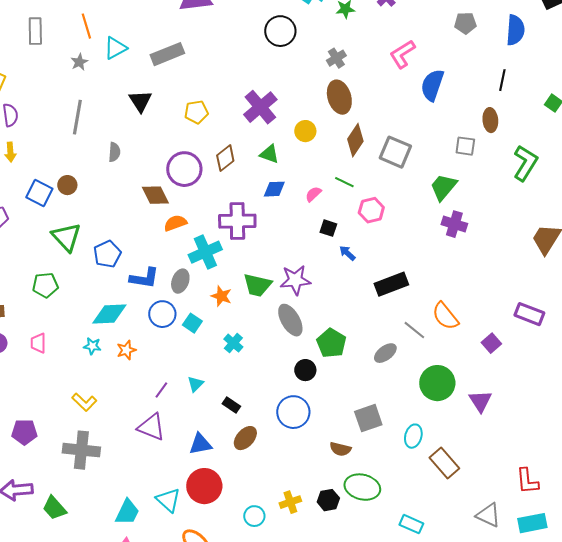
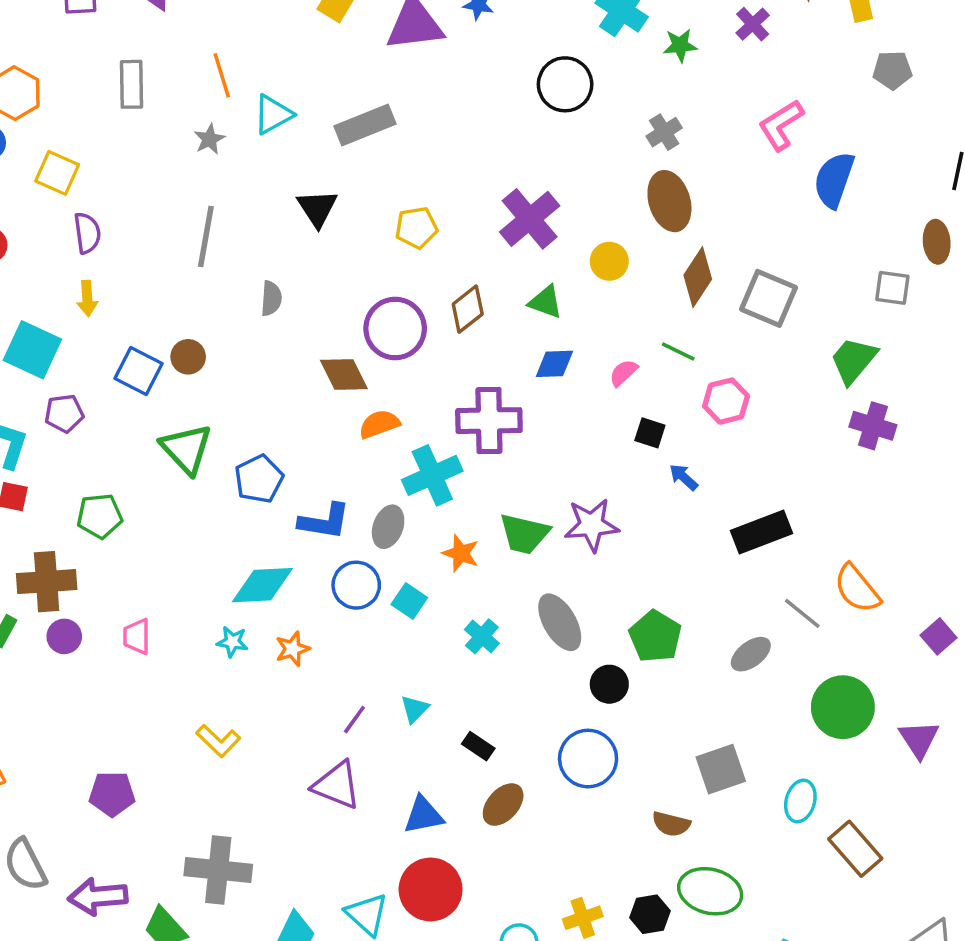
green pentagon: (45, 285) -> (100, 516), moved
gray ellipse: (290, 320) -> (560, 622), moved
gray cross: (81, 450) -> (218, 870), moved

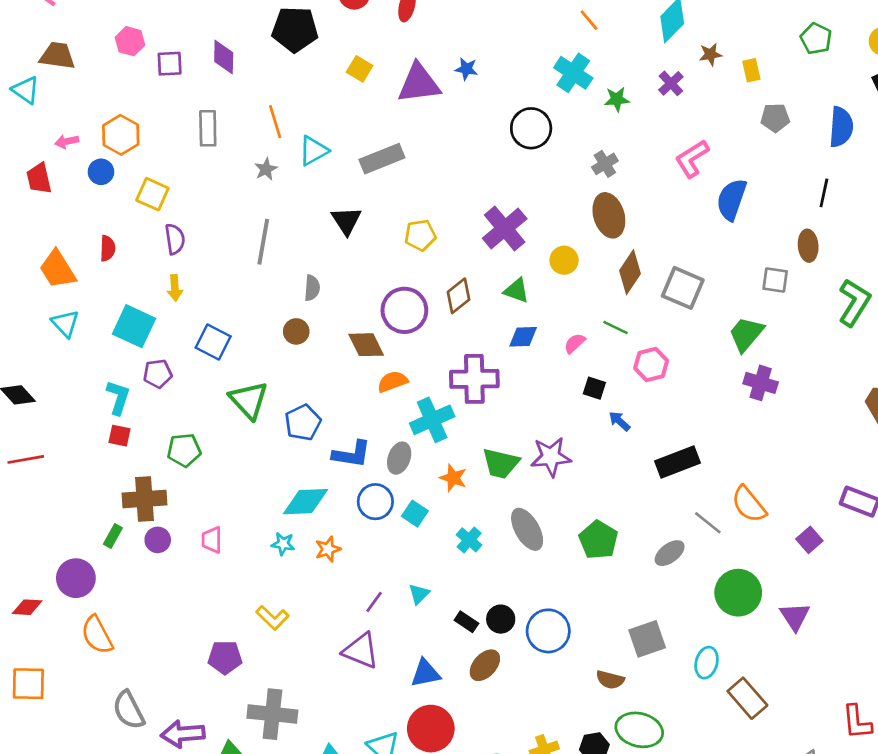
brown circle: (188, 357) -> (296, 331), moved
black circle: (609, 684) -> (501, 619), moved
purple pentagon: (112, 794) -> (225, 657), moved

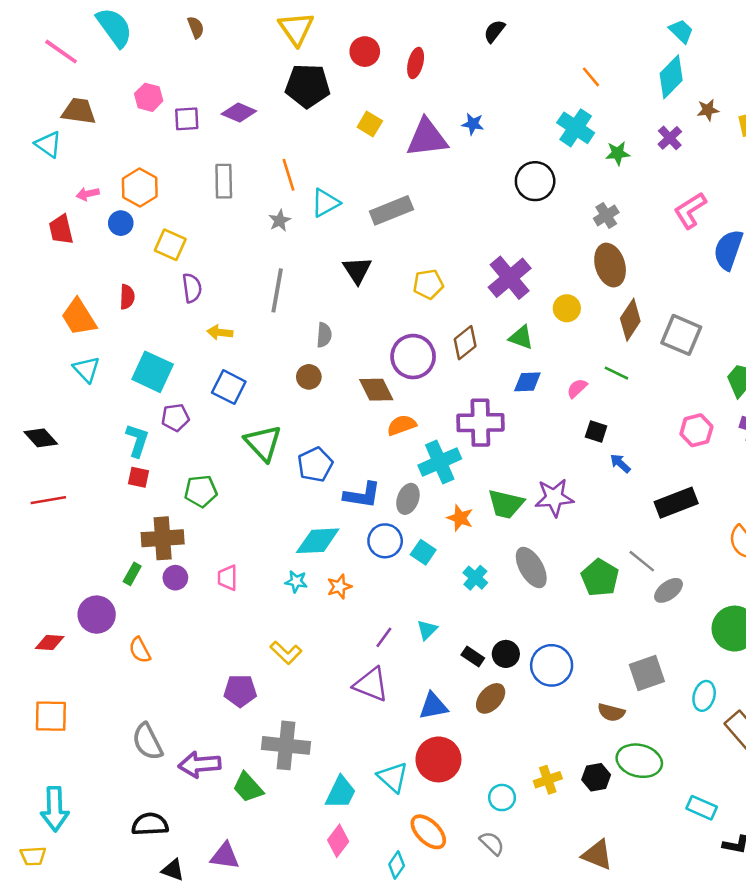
purple diamond: (224, 57) -> (239, 113), turned -68
yellow arrow: (175, 288) -> (220, 332), moved, turned 100
pink hexagon: (651, 364) -> (696, 430), moved
gray line: (708, 523) -> (642, 561), moved
orange semicircle: (97, 635) -> (140, 650), moved, size x0.7

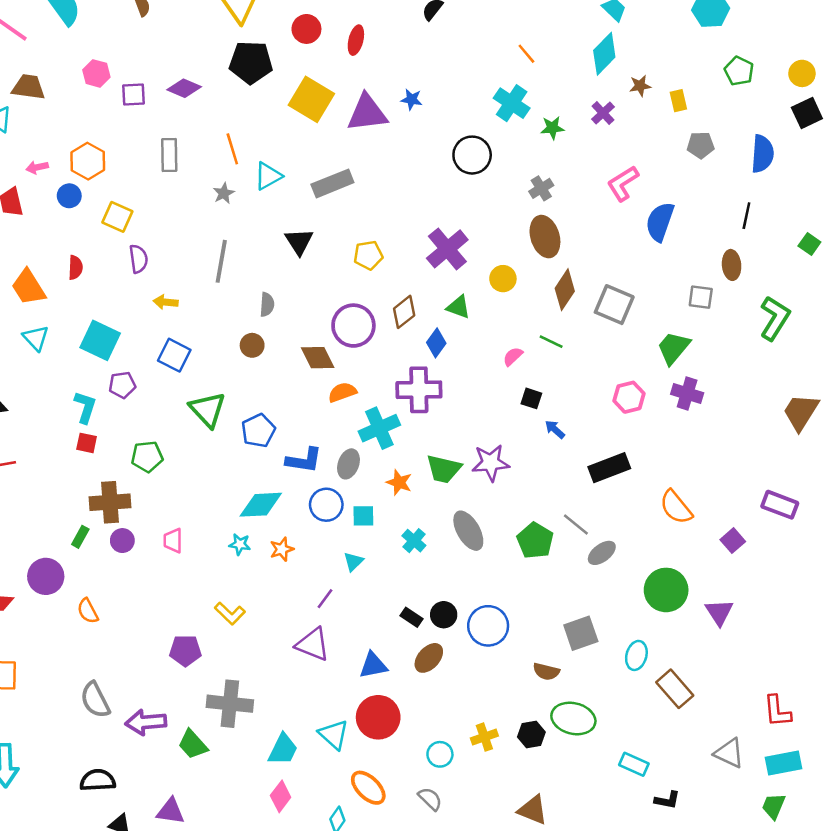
yellow square: (370, 124) -> (311, 99), size x1.8
blue diamond: (527, 382) -> (436, 343), moved, turned -52
cyan square: (423, 552) -> (363, 516), turned -35
cyan triangle: (427, 630) -> (353, 562), moved

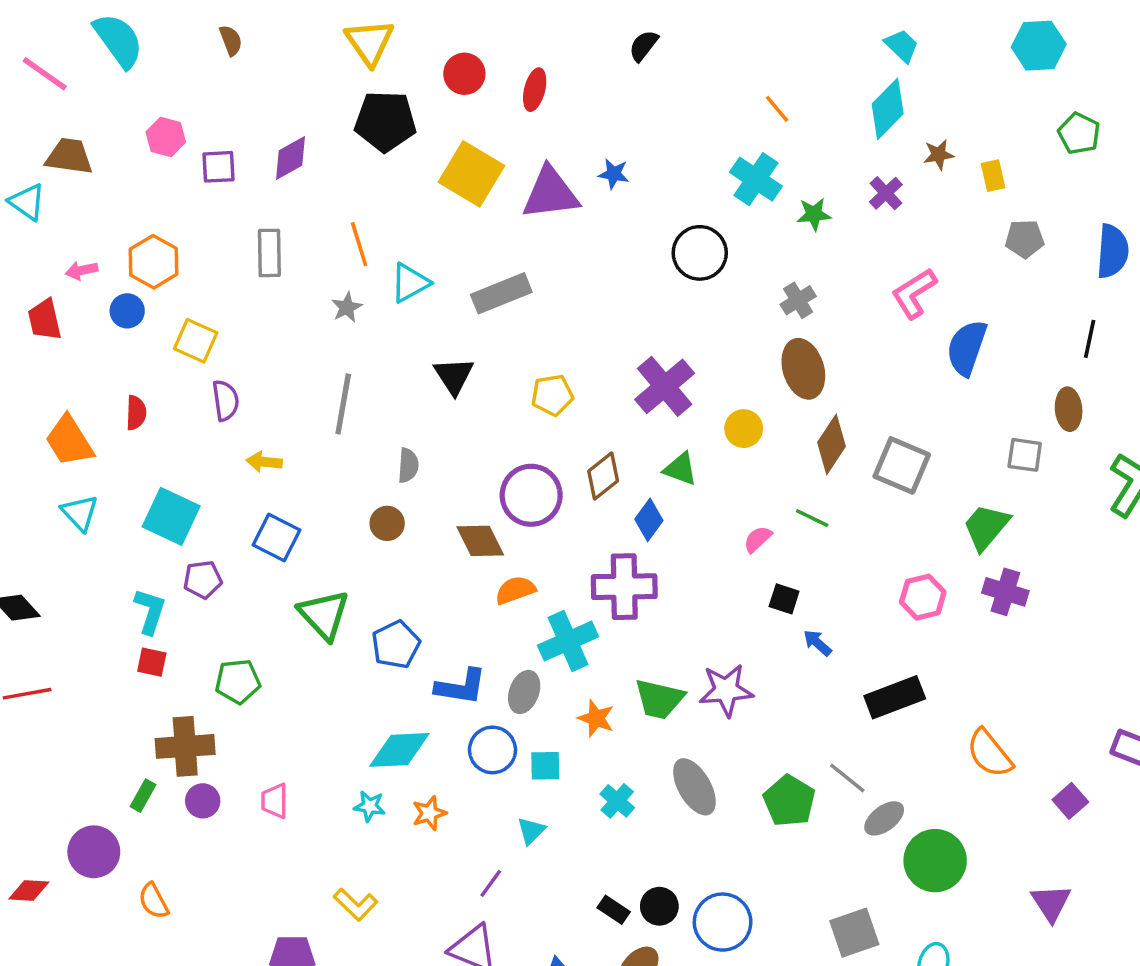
purple diamond: (184, 88) -> (291, 158), turned -52
green circle: (666, 590) -> (935, 861), moved

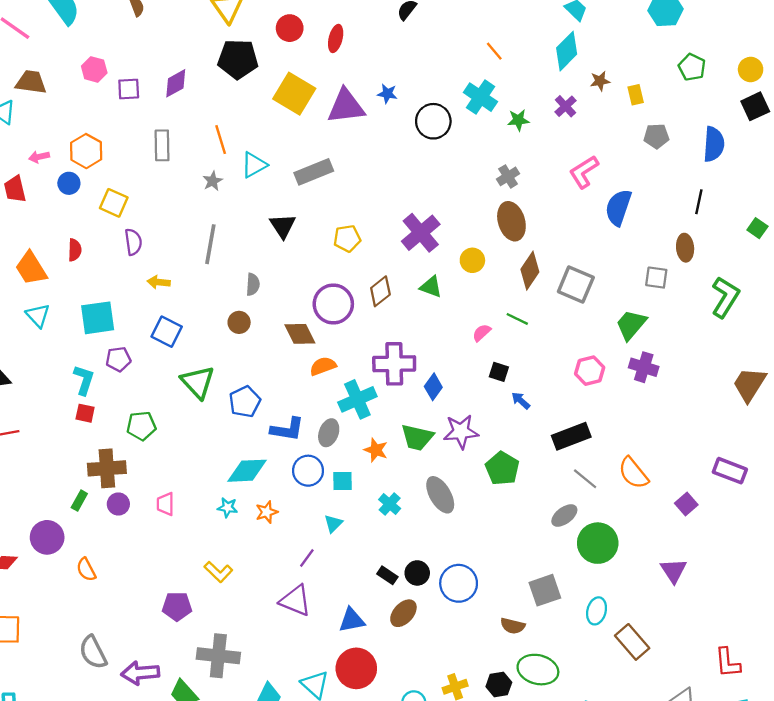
black circle: (700, 253) -> (433, 121), moved
cyan square: (171, 516) -> (98, 318), turned -33
blue diamond: (649, 520) -> (433, 387), moved
gray line: (847, 778) -> (585, 479), moved
green pentagon: (789, 801) -> (502, 468), moved

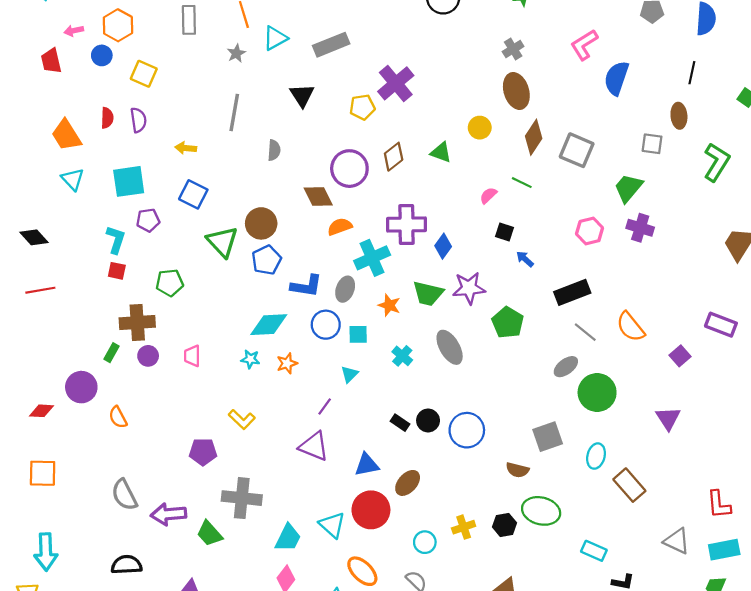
purple cross: (421, 233) -> (396, 83), moved
purple semicircle: (133, 242) -> (138, 120), moved
brown circle: (239, 322) -> (261, 223), moved, size x1.5
brown ellipse: (403, 613) -> (408, 483), moved

